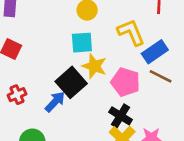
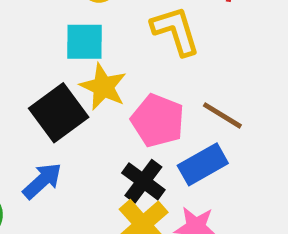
blue rectangle: (155, 52) -> (203, 164), moved
blue arrow: (55, 102) -> (42, 181), moved

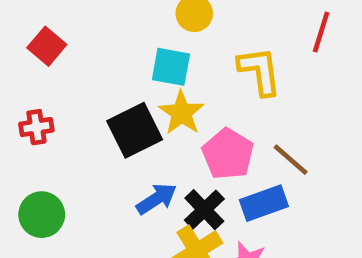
blue arrow: (42, 181) -> (156, 199), moved

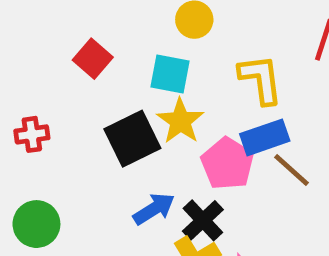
red square: (47, 46) -> (93, 59), moved
blue rectangle: (264, 203) -> (265, 137), moved

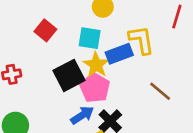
blue rectangle: (265, 137) -> (119, 54), moved
pink pentagon: (227, 164) -> (95, 88), moved

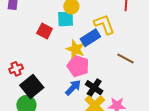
red square: (45, 30) -> (45, 31), moved
cyan square: (90, 38) -> (66, 19), moved
black square: (69, 75) -> (32, 86), moved

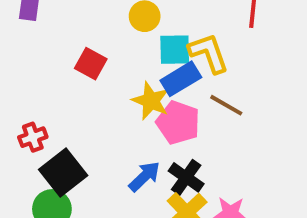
cyan square: (66, 19) -> (175, 50), moved
brown line: (126, 58) -> (226, 105), moved
pink pentagon: (78, 66) -> (178, 123), moved

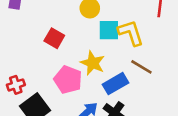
blue rectangle: (181, 79) -> (115, 84), moved
pink pentagon: (178, 123) -> (68, 80), moved

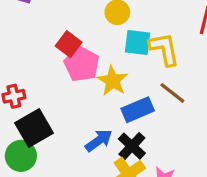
pink pentagon: (68, 80) -> (82, 64), moved

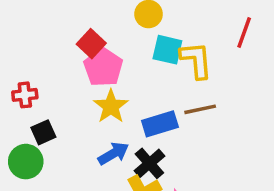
yellow star: (112, 81) -> (111, 106), moved
brown line: (172, 93) -> (200, 109), turned -56
black square: (34, 128) -> (43, 132), size x0.6

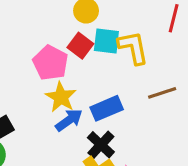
red square: (91, 44) -> (80, 46), moved
brown line: (200, 109) -> (162, 93), moved
blue arrow: (113, 153) -> (69, 120), moved

